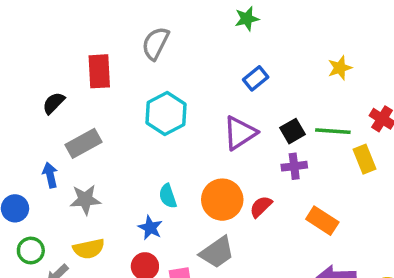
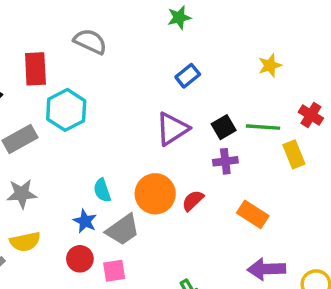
gray semicircle: (155, 43) -> (90, 41), turned 88
cyan hexagon: (166, 114) -> (66, 110), moved
gray trapezoid: (217, 252) -> (123, 230), moved

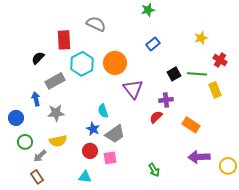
red cross: (311, 115) -> (220, 60), moved
purple triangle: (172, 129) -> (133, 89), moved, turned -35
purple cross: (225, 161) -> (166, 100), moved
orange circle: (155, 194) -> (115, 63), moved

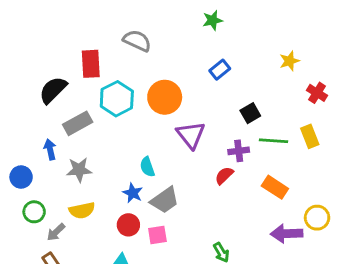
black semicircle: (38, 58) -> (53, 90), size x1.5
green line: (197, 74) -> (273, 141), moved
yellow circle: (228, 166) -> (317, 218), moved

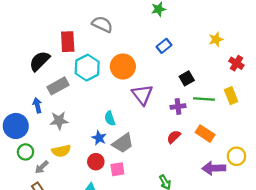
red semicircle: (224, 176) -> (174, 137), moved
blue circle: (21, 177) -> (16, 126), size x1.5

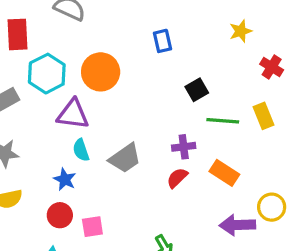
blue rectangle: (164, 46) -> (162, 41), turned -64
purple triangle: (142, 95) -> (73, 114), moved, turned -45
purple cross: (178, 107) -> (184, 147), moved
gray trapezoid: (123, 143) -> (125, 158), moved

